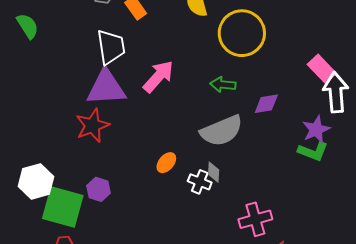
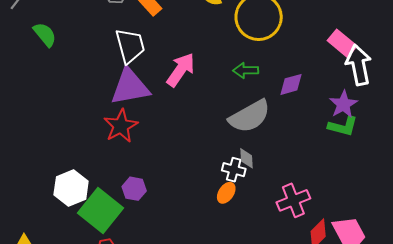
orange ellipse: (166, 163) -> (226, 193), moved
green square: (63, 207) -> (101, 210), turned 30

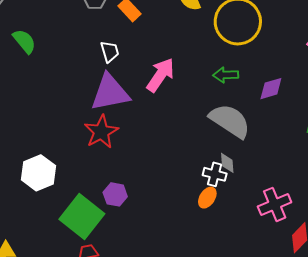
white trapezoid: (130, 46) -> (110, 52), size x0.6
gray semicircle: (250, 116) -> (230, 121), turned -117
white hexagon: (71, 188) -> (38, 173), moved

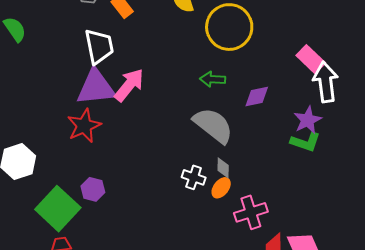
white trapezoid: (110, 52) -> (99, 46), size x1.6
pink arrow: (160, 75) -> (129, 85), moved
gray diamond: (227, 163) -> (223, 168), moved
orange ellipse: (207, 198) -> (221, 188), moved

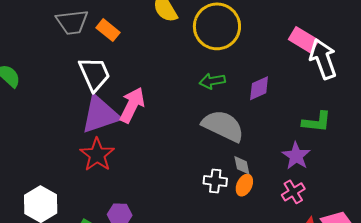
purple star: (308, 120) -> (296, 156), moved
pink cross: (251, 212) -> (293, 192), moved, size x0.7

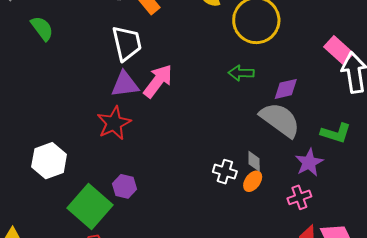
purple triangle: (100, 115) -> (125, 84), size x0.7
gray semicircle: (223, 126) -> (280, 120), moved

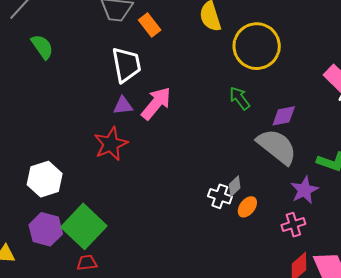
green arrow: (241, 73) -> (240, 98), turned 50
purple triangle: (125, 84) -> (123, 106), size x0.7
gray diamond: (254, 161) -> (235, 186), moved, turned 45
purple hexagon: (124, 186) -> (46, 229), moved, size x1.4

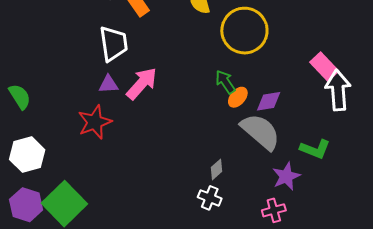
green semicircle: (42, 47) -> (20, 97), moved
white cross: (220, 196) -> (210, 198), moved
orange ellipse: (247, 207) -> (238, 97), moved

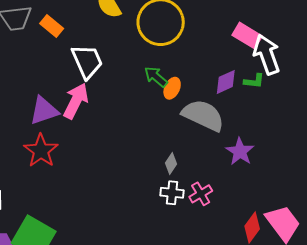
white trapezoid: (114, 44) -> (87, 61), moved
purple triangle: (108, 84) -> (44, 111), size x1.5
purple diamond: (269, 101) -> (226, 82), moved
green L-shape: (315, 149) -> (254, 81), moved, size x0.7
pink cross: (274, 210) -> (201, 194), moved

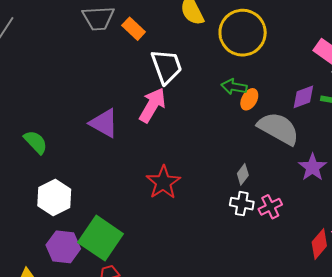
green arrow: (156, 77) -> (234, 87), turned -35
purple triangle: (44, 111) -> (104, 123), moved, turned 44
red star: (41, 151) -> (163, 182), moved

